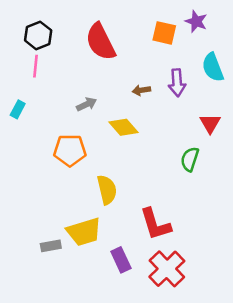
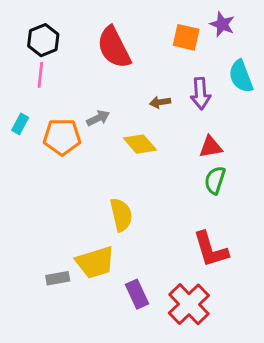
red triangle: (210, 123) -> (211, 147), moved, turned 50
orange pentagon: (70, 150) -> (62, 137), moved
red L-shape: (155, 224) -> (211, 249), moved

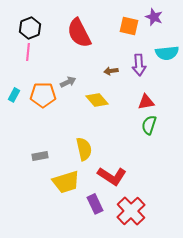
cyan semicircle: (241, 76) -> (167, 53), turned -75
cyan rectangle: (20, 124) -> (14, 95), moved
red L-shape: (211, 249) -> (112, 176), moved, turned -40
gray rectangle: (58, 278) -> (40, 156), moved

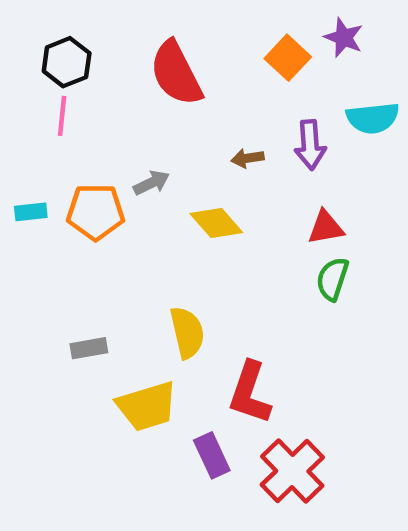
orange square: (129, 26) -> (288, 58), turned 30
cyan rectangle: (14, 95) -> (31, 212), turned 56
red L-shape: (112, 176) -> (250, 393), turned 76

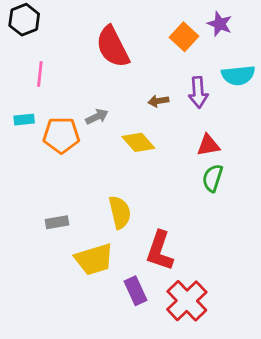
black hexagon: (67, 62) -> (24, 20), moved
cyan rectangle: (31, 212) -> (24, 120), moved

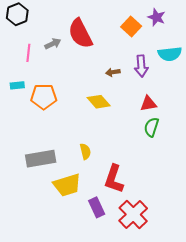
gray arrow: (97, 117) -> (53, 44), moved
yellow semicircle: (120, 212) -> (85, 151), size x0.7
gray rectangle: (57, 222) -> (41, 159), size x1.8

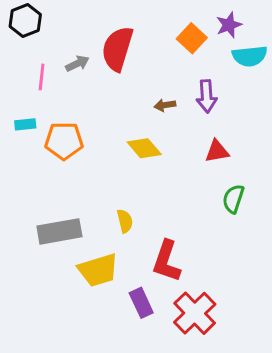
purple star: (157, 17) -> (229, 25), turned 30
red semicircle: (80, 34) -> (117, 49), turned 44
cyan semicircle: (170, 54) -> (250, 56), moved
green semicircle: (151, 127) -> (233, 199), moved

